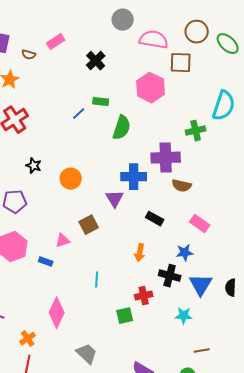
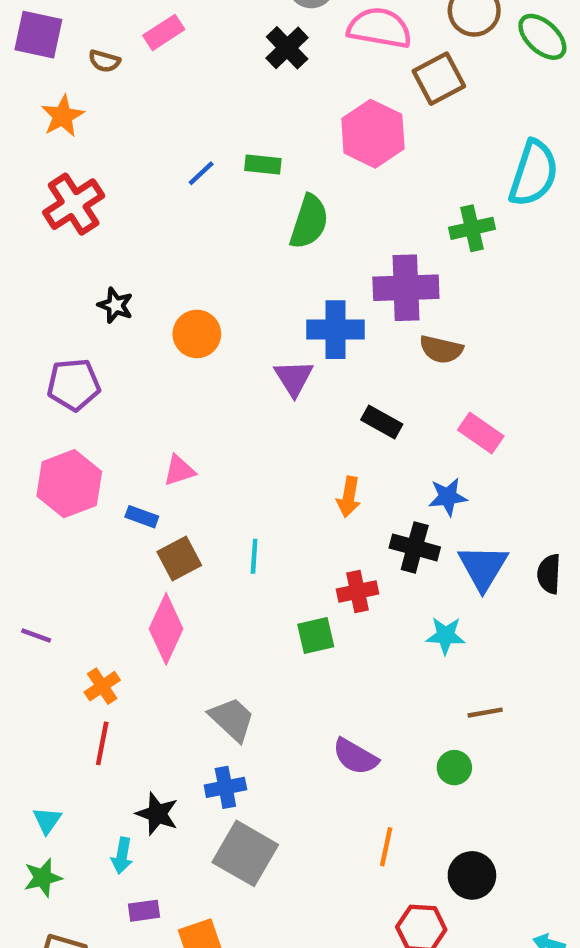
black cross: (96, 61) -> (287, 48), moved
brown square: (181, 63) -> (439, 79), turned -30
blue line: (79, 114) -> (201, 173), moved
brown square: (89, 225) -> (179, 558), moved

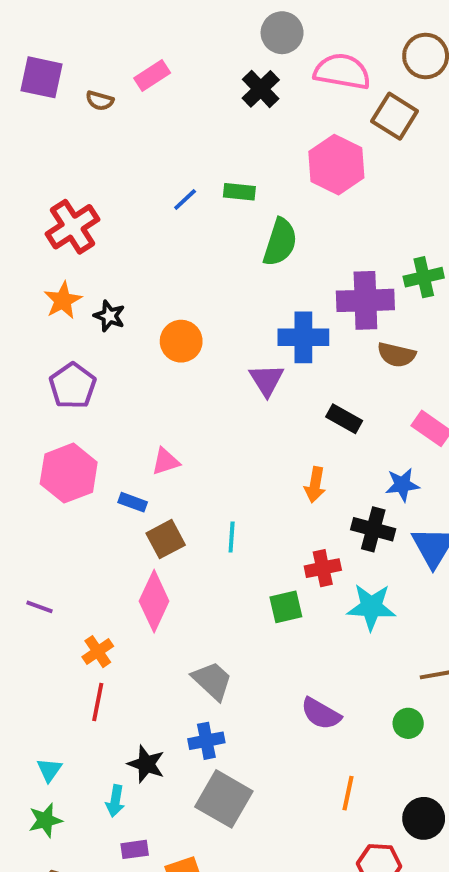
brown square: (439, 79) -> (395, 116), turned -30
orange star: (63, 116) -> (63, 300), moved
green cross: (472, 228) -> (424, 277), moved
purple pentagon: (74, 385) -> (73, 386), turned -30
cyan star: (446, 636) -> (371, 607), moved, size x1.4

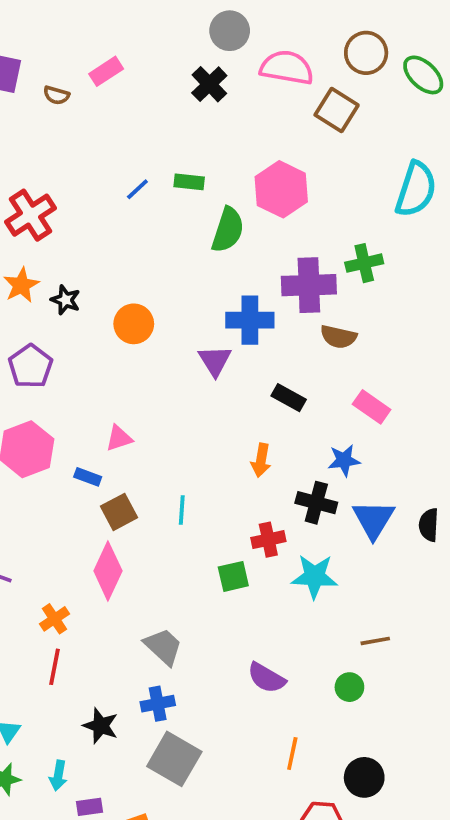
pink hexagon: (336, 165) -> (281, 189), moved
cyan arrow: (115, 801) -> (58, 776), moved

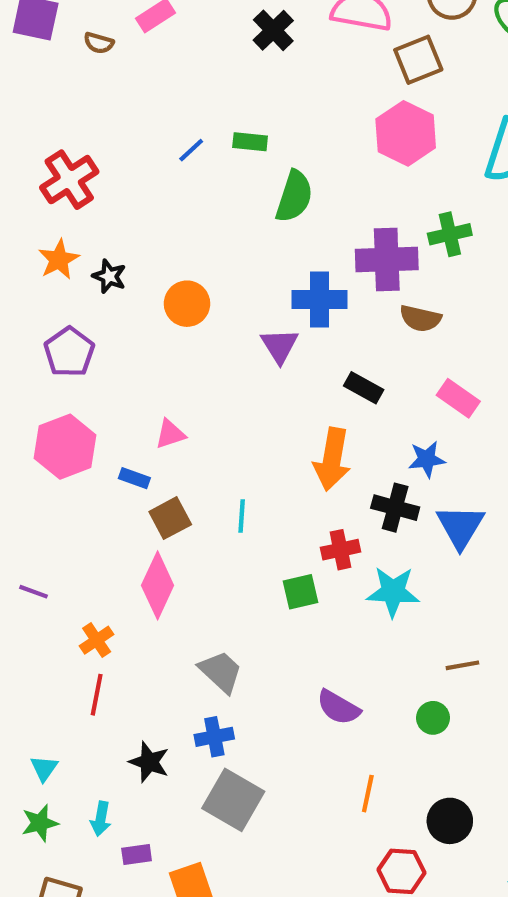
brown square: (337, 110) -> (418, 60), turned 36
pink hexagon: (281, 189) -> (406, 133), moved
orange arrow: (261, 460) -> (332, 459), size x1.6

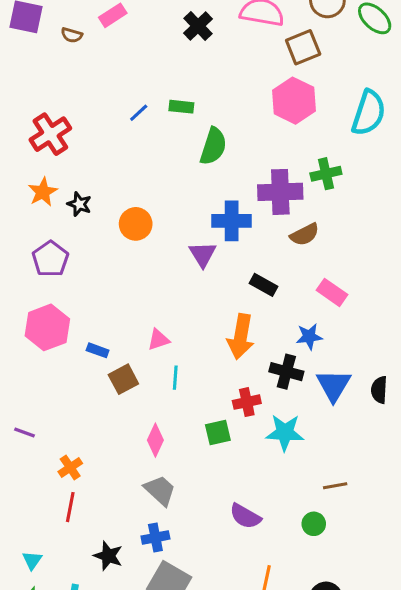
brown semicircle: (420, 318) -> (305, 235), turned -40
pink triangle: (170, 434) -> (158, 340), moved
pink diamond: (158, 585) -> (155, 440), moved, size x0.7

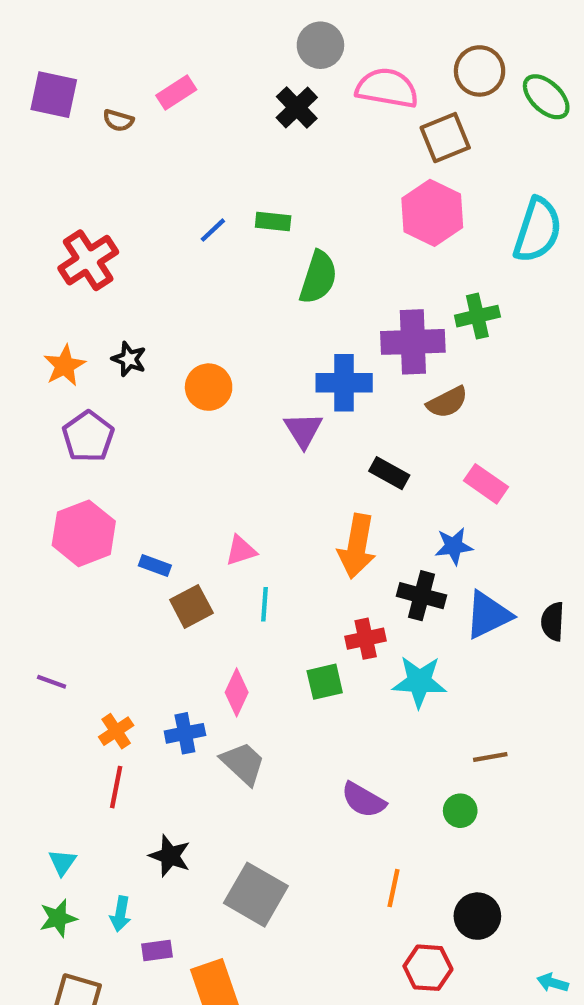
orange star: (43, 192) -> (65, 366), moved
blue triangle: (334, 385) -> (488, 615), turned 33
blue cross: (155, 538) -> (185, 733), moved

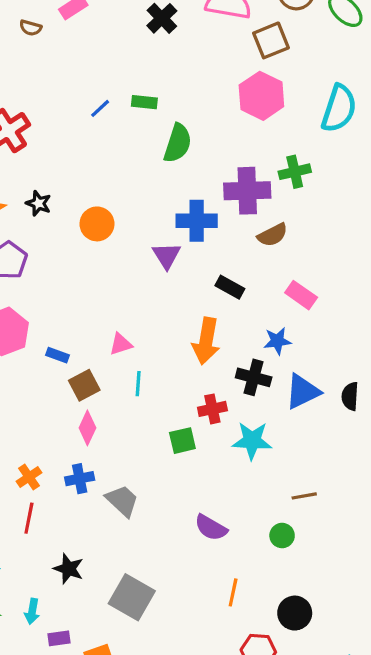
pink diamond: (237, 692) -> (87, 428), moved

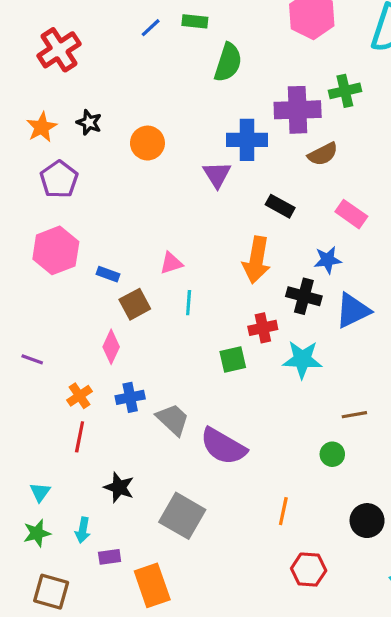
pink diamond: (87, 428) -> (111, 347), moved
purple semicircle: (211, 528) -> (223, 446), moved, size x1.4
black circle: (295, 613) -> (367, 521), moved

